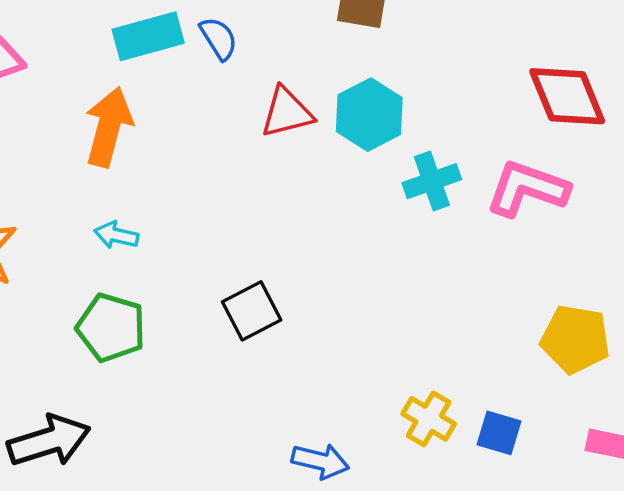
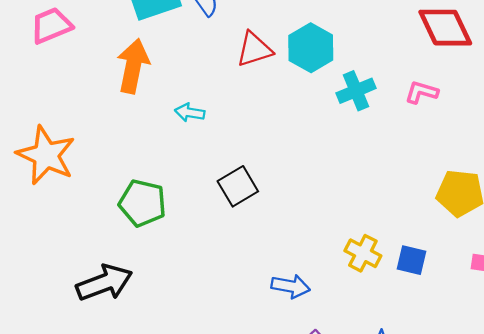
pink L-shape: (527, 189) -> (422, 92), size x0.6
cyan arrow: (116, 235) -> (190, 113), moved

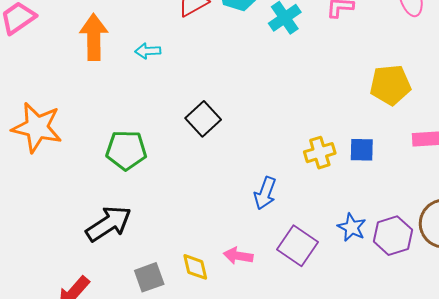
cyan arrow: (190, 113) -> (148, 51), moved
yellow cross: (363, 253) -> (320, 153), turned -32
blue arrow: (291, 286) -> (265, 193), turned 112

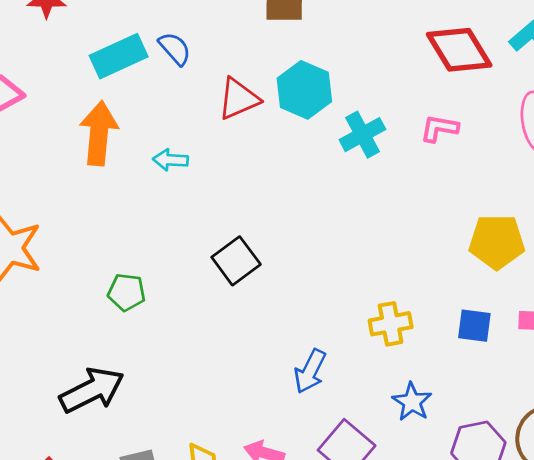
green pentagon: (126, 150) -> (127, 292), size x0.7
blue square: (362, 150) -> (474, 326), moved
blue star: (352, 227) -> (412, 402), moved

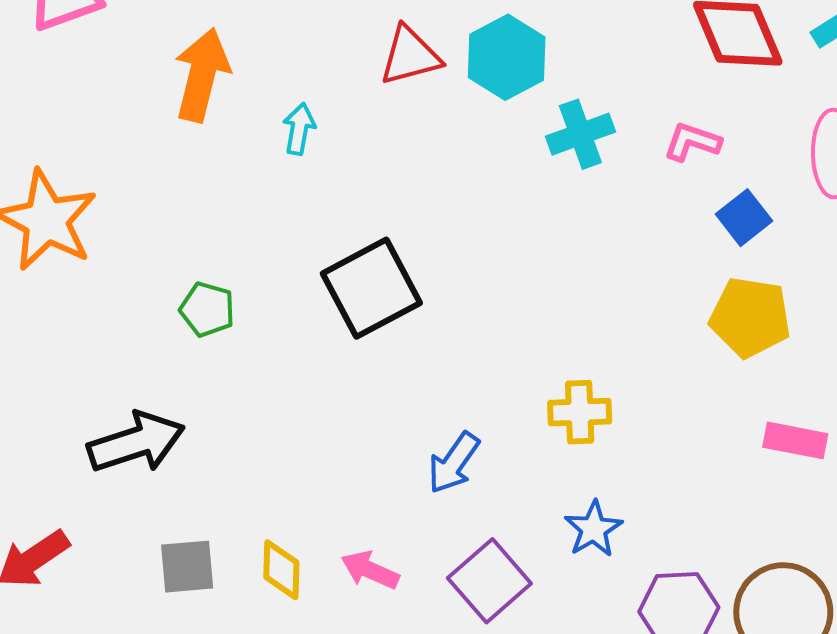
cyan arrow: (170, 160) -> (299, 129), turned 88
black square: (236, 261) -> (371, 288), size x1.4
blue square: (474, 326) -> (744, 218), moved, turned 36

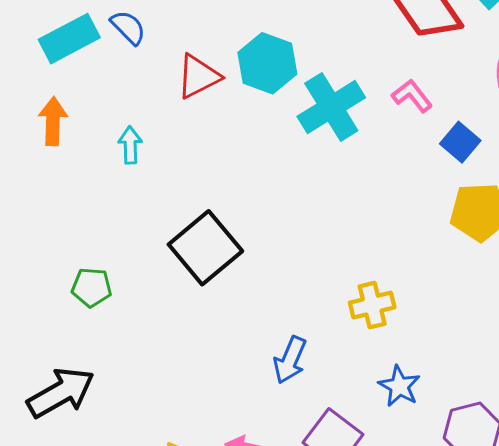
orange arrow: (202, 75) -> (53, 121), size x0.7
cyan cross: (580, 134) -> (331, 107), size x1.4
pink L-shape: (692, 142) -> (412, 96), turned 45

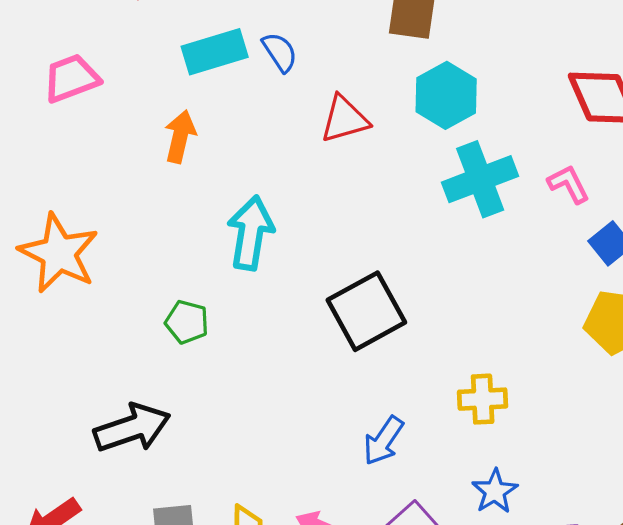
cyan hexagon: (267, 63) -> (446, 95), moved
cyan arrow: (130, 145) -> (251, 233), moved, size x1.8
black square: (205, 248) -> (366, 311), moved

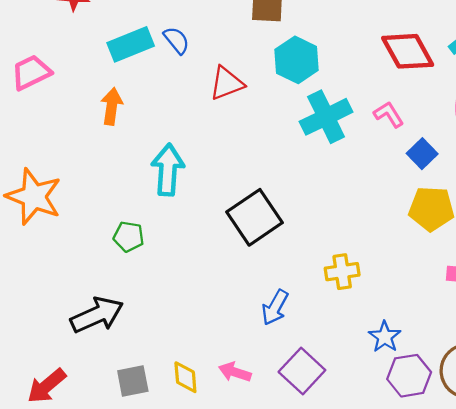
blue star: (495, 491) -> (385, 337), moved

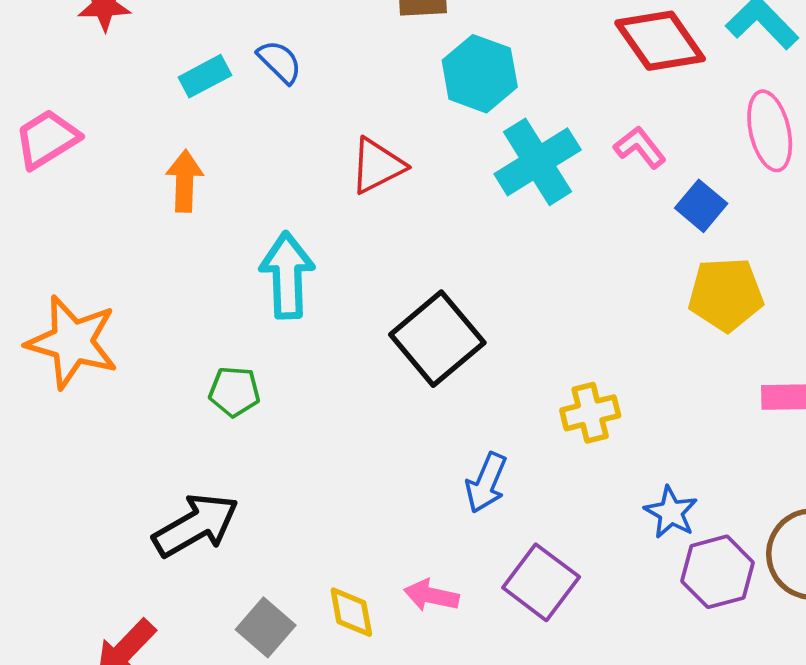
cyan rectangle: (131, 44) -> (205, 76), size x0.7
red triangle: (227, 83) -> (377, 166), moved
gray square: (133, 381) -> (266, 627), turned -32

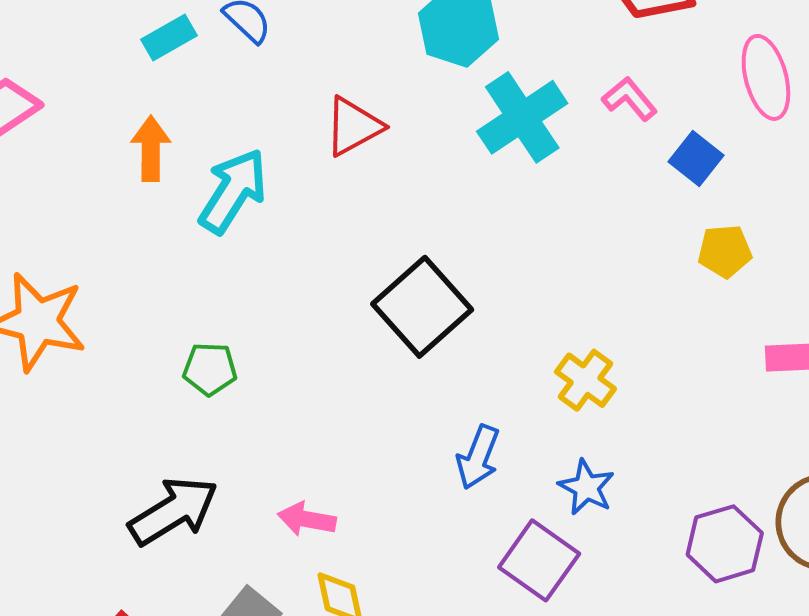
cyan arrow: (287, 275) -> (233, 191), moved, turned 36
yellow pentagon: (726, 294) -> (725, 251), size x0.7
yellow cross: (590, 413) -> (585, 380), turned -38
blue star: (671, 512) -> (586, 487), moved
pink arrow: (431, 595) -> (307, 519), moved

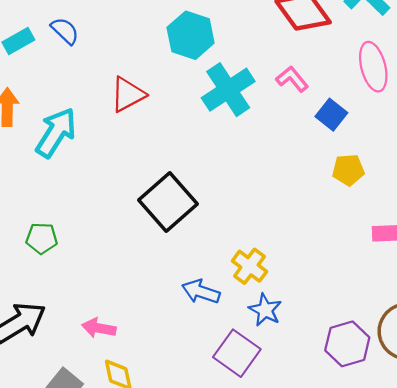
yellow cross: (585, 380) -> (250, 266), moved
blue arrow: (478, 457) -> (201, 292), turned 87

